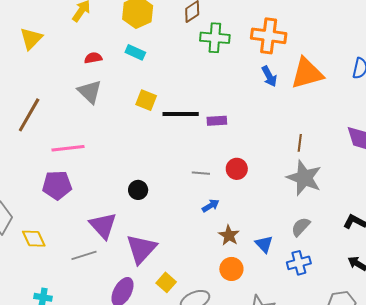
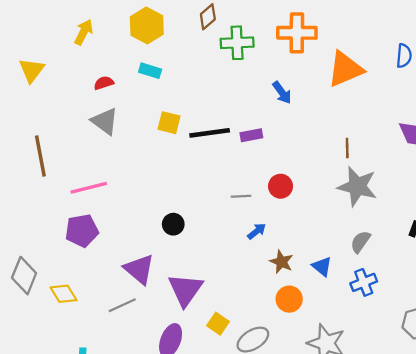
blue arrow: (269, 76) -> (282, 93), moved
brown line: (29, 115) -> (40, 156), turned -33

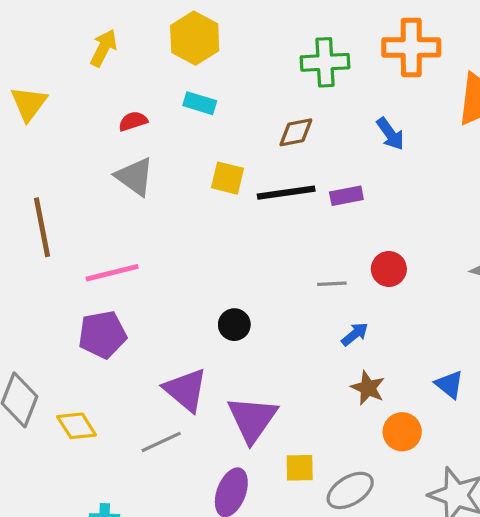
brown diamond: (208, 17) -> (296, 132), moved, turned 30
brown star: (281, 262) -> (368, 388), moved
yellow square: (218, 324) -> (300, 468), turned -35

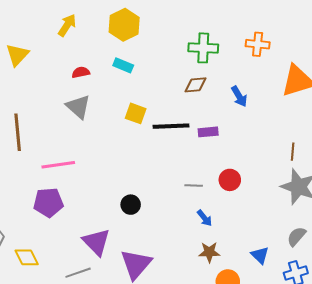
orange cross: (411, 47) -> (258, 44), size x0.7
brown diamond: (296, 132) -> (196, 85), moved
blue arrow: (355, 334) -> (205, 218), turned 84
brown star: (368, 388) -> (209, 252), turned -30

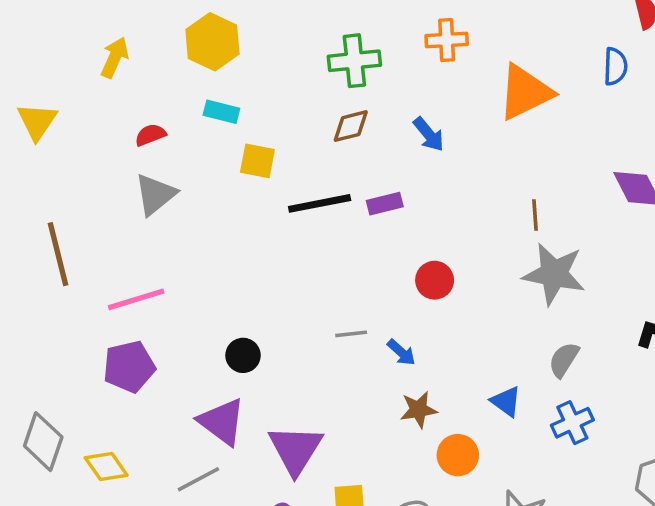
gray triangle: (78, 107) -> (155, 194), turned 48
yellow square: (136, 113) -> (257, 161), moved
gray line: (194, 185) -> (351, 334), moved
black circle: (131, 205) -> (243, 355), moved

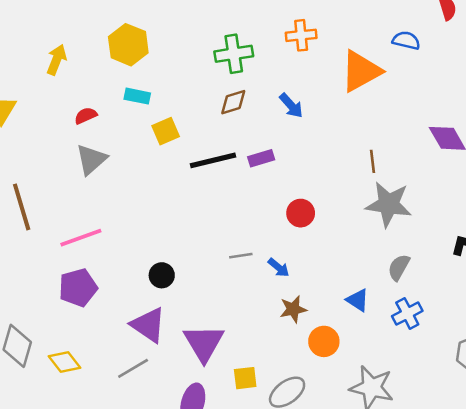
blue semicircle: (615, 66) -> (406, 40), moved, turned -76
yellow square: (257, 161) -> (166, 131), turned -32

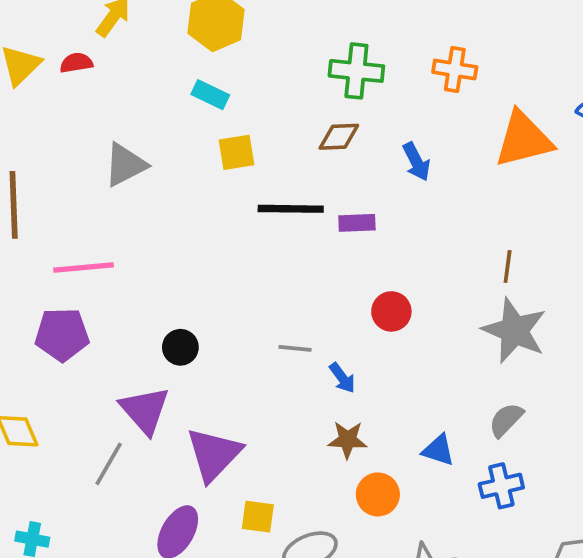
red semicircle: (86, 116) -> (76, 63), moved
blue triangle: (358, 300) -> (438, 450), turned -30
gray line: (133, 368) -> (109, 464), turned -44

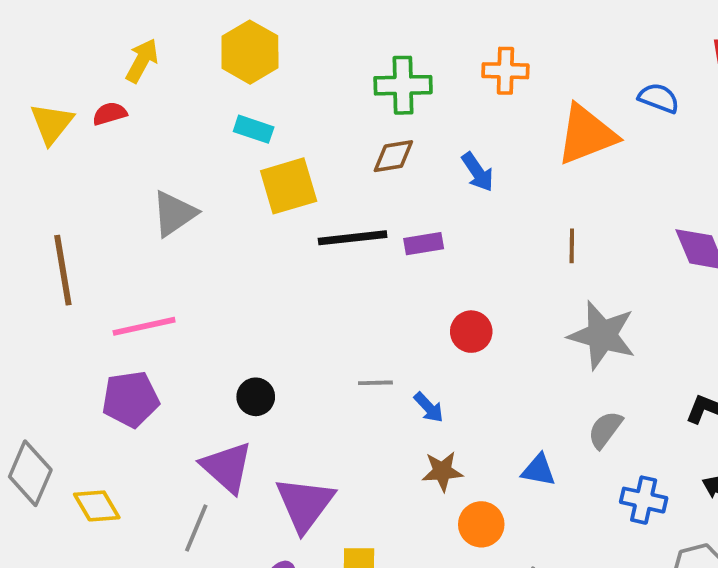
yellow square: (236, 152) -> (289, 186), size x1.4
brown line: (508, 267) -> (572, 246), moved
blue cross: (501, 486) -> (644, 500), moved, turned 33

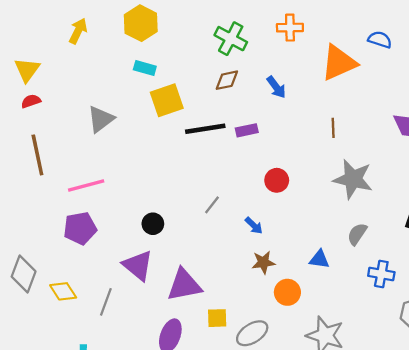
green cross: (403, 85) -> (231, 39), turned 32
red semicircle: (110, 114) -> (31, 101), moved
gray line: (375, 383) -> (212, 205), moved, turned -48
purple triangle: (305, 504) -> (184, 285), turned 45
gray line: (196, 528) -> (106, 302), moved

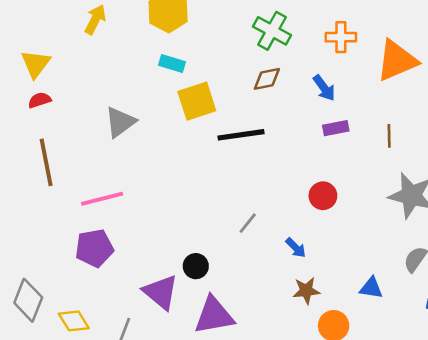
orange cross: (290, 28) -> (341, 37), moved
purple rectangle: (247, 130) -> (336, 128), moved
black circle: (153, 224) -> (196, 266), moved

